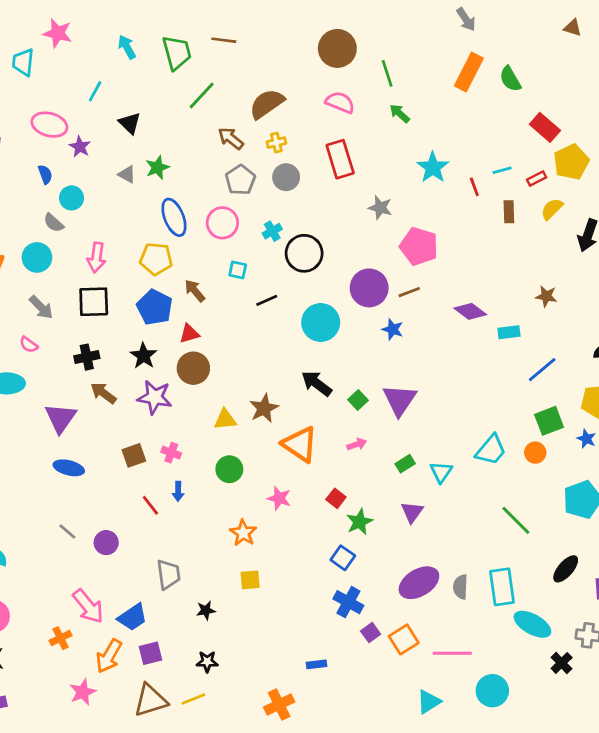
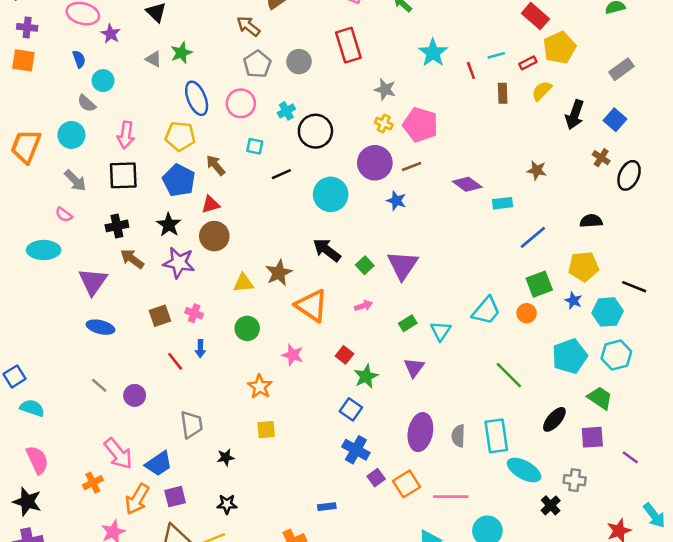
yellow cross: (276, 143) -> (384, 124), moved, turned 36
purple ellipse: (419, 583) -> (420, 432), turned -48

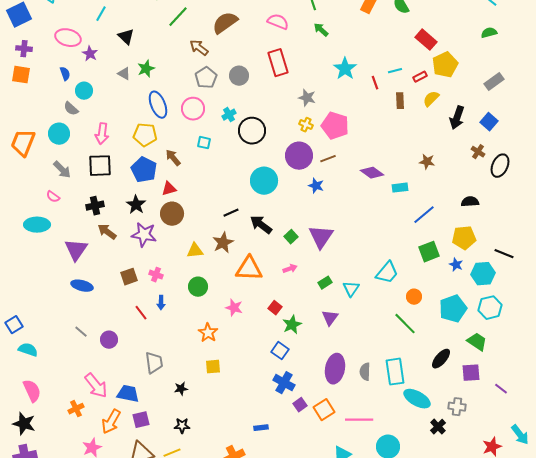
black line: (281, 174) -> (231, 213), moved
orange triangle: (312, 306) -> (249, 269), turned -32
orange circle: (527, 313) -> (414, 297), moved
blue trapezoid: (159, 464) -> (128, 394), turned -135

